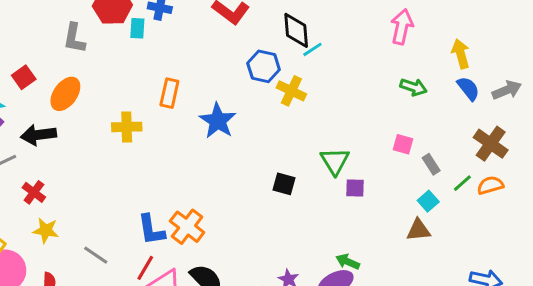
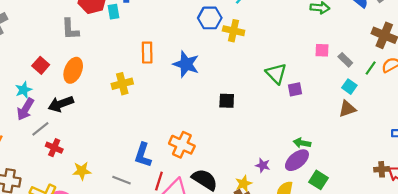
black square: (284, 184) -> (227, 101), moved
red cross: (34, 192) -> (54, 148), moved
blue L-shape: (151, 230) -> (143, 155), moved, turned 40

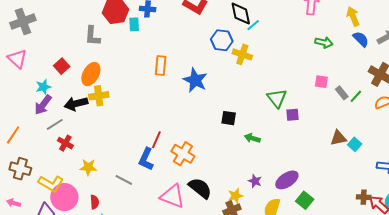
green line: (371, 68) -> (356, 96), moved
yellow cross: (122, 84) -> (99, 96), moved
cyan square: (349, 87) -> (355, 144), moved
green arrow: (302, 143) -> (252, 138), moved
red line: (159, 181) -> (156, 140), moved

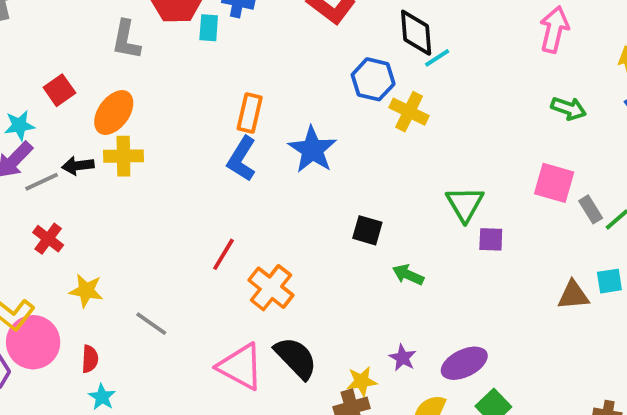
pink square: (321, 82) -> (554, 183), size x1.5
black arrow: (76, 104) -> (78, 166), size x0.7
gray line: (55, 124) -> (42, 182), moved
cyan square: (355, 144) -> (609, 281), moved, turned 32
blue L-shape: (146, 159) -> (242, 159), moved

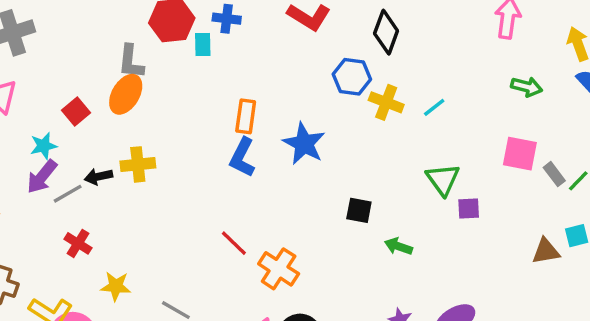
black diamond: (416, 33) -> (386, 32), turned 30
cyan line: (437, 58) -> (434, 107), moved
orange ellipse: (114, 112) -> (126, 94), moved
red line: (223, 254) -> (234, 243), turned -72

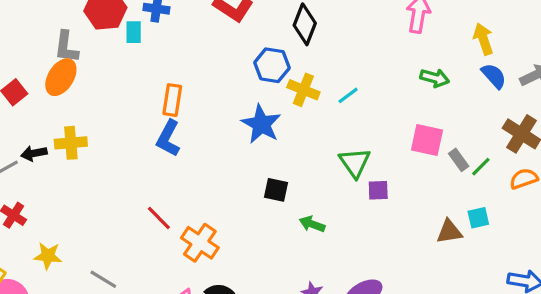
blue star: (304, 144) -> (261, 124), moved

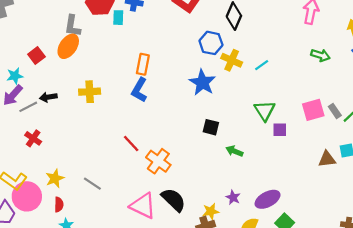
pink square: (427, 140) -> (313, 110), moved, turned -30
yellow cross: (71, 143) -> (90, 92), moved
yellow star: (48, 256) -> (55, 178), moved, turned -30

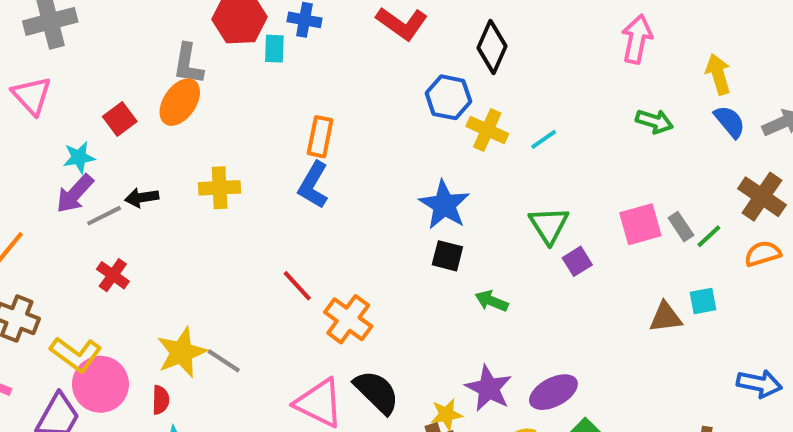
blue star: (202, 82) -> (444, 205), moved
purple square: (280, 130) -> (577, 261), turned -32
yellow star: (55, 178) -> (182, 352), moved, size x1.4
purple star: (233, 197) -> (489, 388), size x1.6

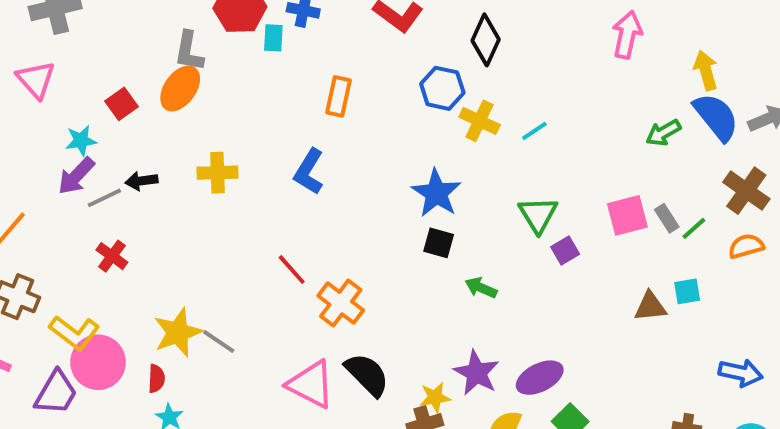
green arrow: (654, 121) -> (663, 133), moved, turned 132
blue semicircle: (730, 122) -> (716, 117), size x1.5
orange rectangle: (320, 137) -> (338, 96), moved

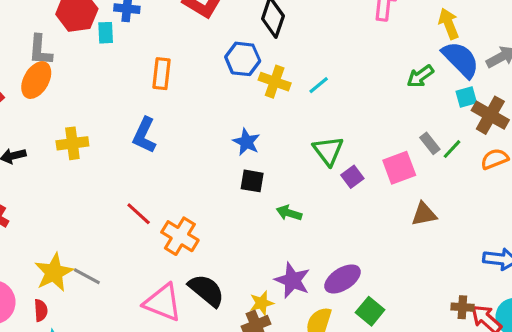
blue star: (436, 193) -> (246, 142), size x0.7
pink square: (627, 215) -> (399, 168), moved
cyan square: (687, 291) -> (466, 97), moved

